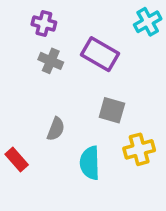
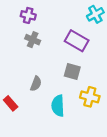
purple rectangle: (100, 54) -> (77, 41), moved
yellow cross: (139, 149) -> (90, 97), turned 30

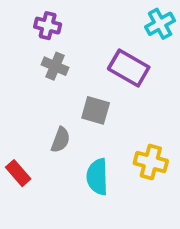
gray square: (72, 72) -> (96, 110), moved

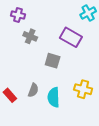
purple cross: (48, 26) -> (18, 15), moved
gray semicircle: (61, 140) -> (33, 90), moved

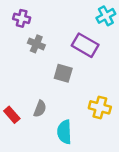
cyan semicircle: (54, 97) -> (64, 132), moved

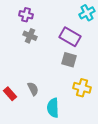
purple cross: (22, 18) -> (26, 15), moved
gray square: (63, 73) -> (69, 60), moved
gray semicircle: (40, 109) -> (33, 89), turned -48

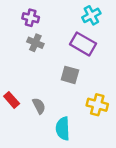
cyan cross: (87, 13) -> (91, 15), moved
gray square: (69, 60) -> (70, 75), moved
red rectangle: (10, 94) -> (12, 100), moved

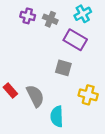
gray cross: (35, 43) -> (50, 19), moved
gray semicircle: (39, 106) -> (35, 96), size x1.5

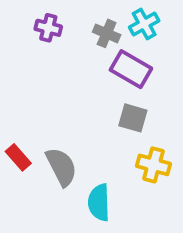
gray cross: (50, 19) -> (107, 33), moved
gray square: (63, 68) -> (133, 118), moved

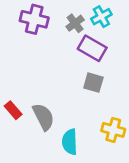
purple cross: (48, 28) -> (34, 19), size x1.5
gray cross: (107, 33) -> (75, 23), turned 30
yellow cross: (153, 165) -> (113, 130), moved

